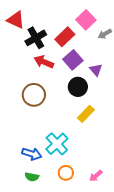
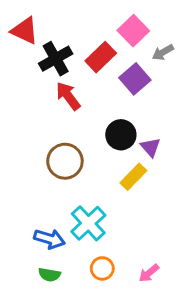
purple square: (73, 60) -> (135, 79), moved
red arrow: (44, 62) -> (68, 96), turned 30
purple triangle: (96, 70) -> (150, 147), moved
brown circle: (34, 95) -> (65, 161), moved

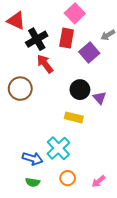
pink square: (133, 31) -> (75, 13), moved
red rectangle: (101, 57) -> (67, 38), turned -36
brown circle: (65, 161) -> (20, 89), moved
yellow rectangle: (133, 177) -> (74, 117), moved, turned 60

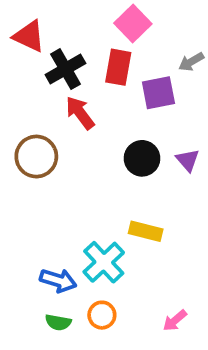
purple square: (89, 53) -> (158, 93), turned 30
purple triangle: (100, 98) -> (188, 160), moved
yellow rectangle: (74, 117) -> (146, 231), moved
orange circle: (68, 178) -> (102, 315), moved

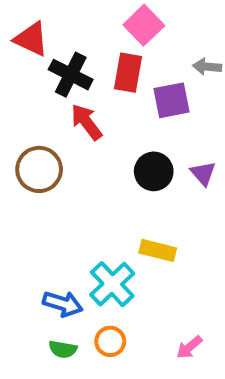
gray arrow: (191, 62) -> (207, 67), turned 35
black cross: (65, 69) -> (71, 75), turned -33

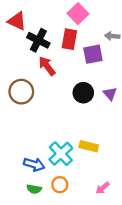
yellow rectangle: (158, 250) -> (89, 146), moved

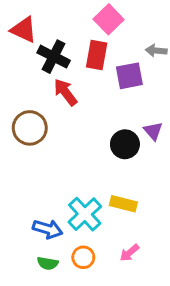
black circle: (83, 93) -> (125, 144), moved
pink arrow: (103, 188) -> (129, 253), moved

